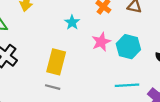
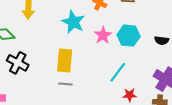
cyan star: (72, 22) -> (73, 22), size x1.6
cyan line: (127, 85) -> (118, 72), moved, turned -40

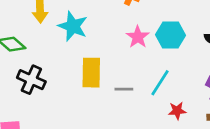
cyan star: (73, 22) -> (73, 26), moved
gray line: (65, 84) -> (124, 89), moved

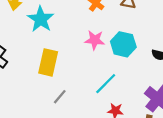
pink star: (138, 37) -> (95, 40), turned 30
gray line: (124, 89) -> (60, 97), moved, turned -63

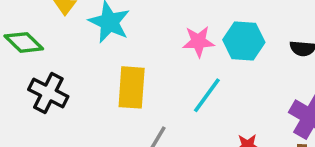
cyan line: (106, 84) -> (207, 95), moved

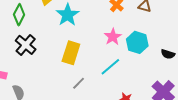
pink star: (198, 41) -> (113, 37), turned 30
green diamond: (24, 42) -> (19, 15), turned 60

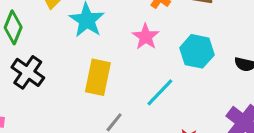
pink star: (113, 37) -> (146, 37), moved

